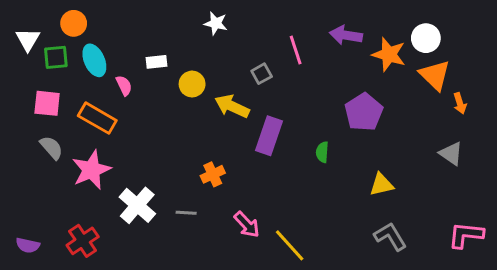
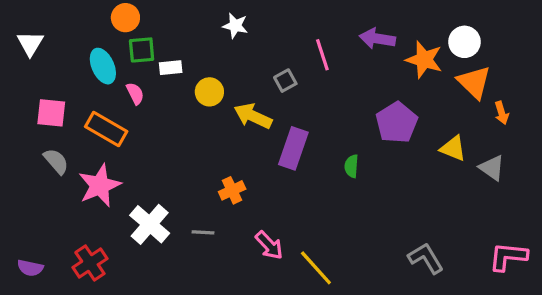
orange circle: (74, 23) -> (125, 18), moved
green square: (56, 57) -> (142, 50), moved
yellow triangle: (381, 185) -> (453, 148), moved, turned 35

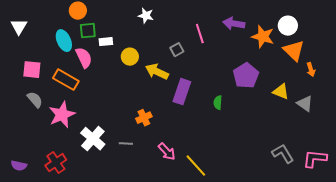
pink semicircle: (135, 94) -> (84, 58), size x1.5
gray L-shape: (426, 258) -> (283, 154), moved

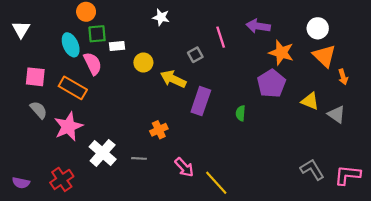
orange star: (263, 37) -> (281, 53), moved

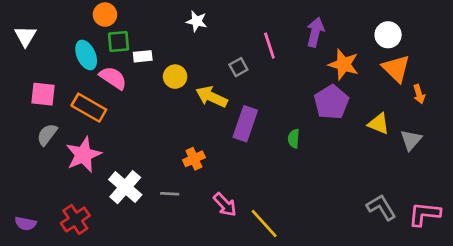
purple arrow: (258, 26) -> (315, 32), turned 95
pink semicircle: (93, 64) -> (113, 78), turned -30
gray semicircle: (39, 110) -> (47, 135), turned -102
gray triangle: (336, 114) -> (411, 140), turned 36

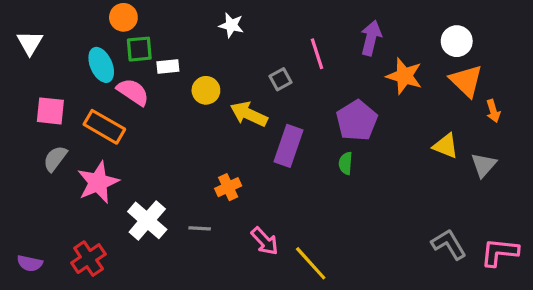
purple pentagon: (331, 102) -> (357, 120), moved

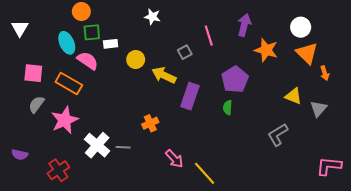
gray line: (200, 228) -> (123, 147), moved
gray L-shape: (449, 244) -> (278, 135), moved, turned -90
purple semicircle: (30, 263) -> (20, 155), moved

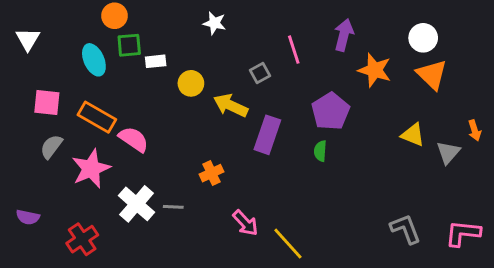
pink semicircle: (88, 61) -> (134, 139), moved
orange arrow: (325, 73) -> (475, 130), moved
gray L-shape: (278, 135) -> (406, 229), moved, turned 100

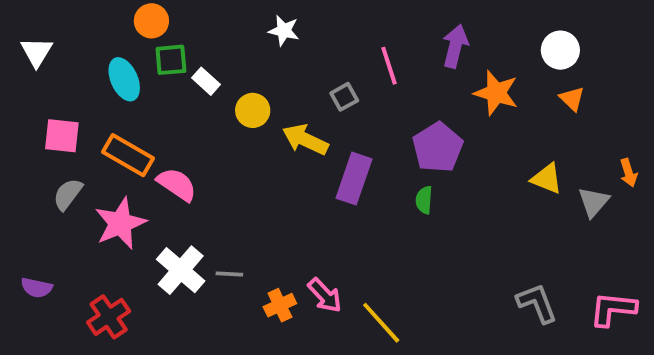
white rectangle: (156, 61) -> (206, 81), turned 48
orange triangle: (432, 75) -> (572, 99), size x0.6
orange cross: (212, 173) -> (280, 305), moved

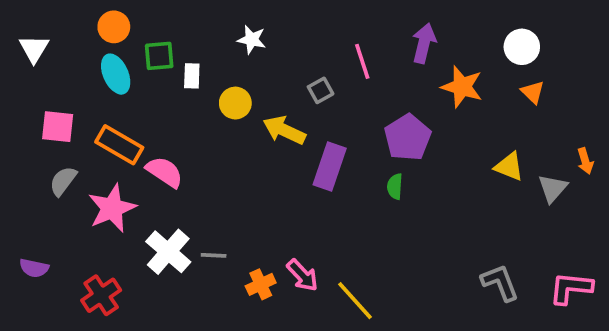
orange circle: (151, 21) -> (114, 27), moved
white star: (284, 31) -> (252, 40), moved
white rectangle: (206, 81) -> (192, 76), turned 50

